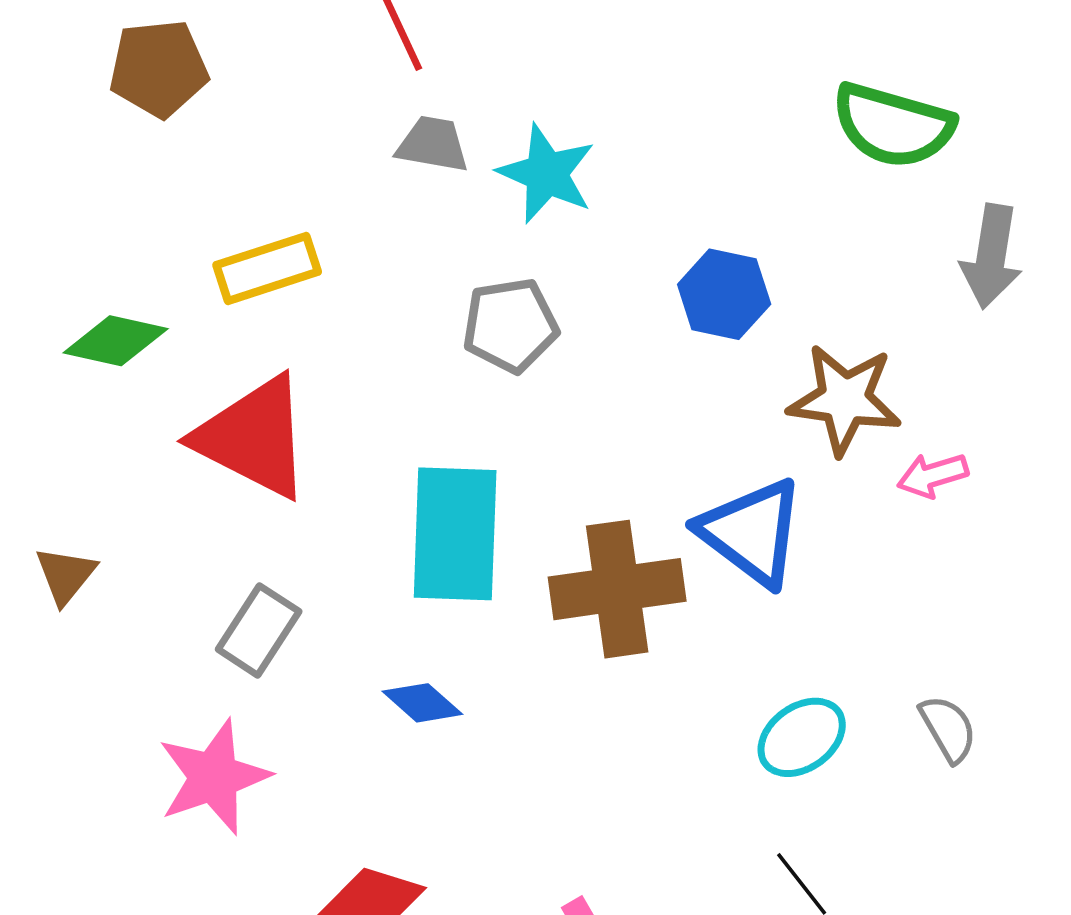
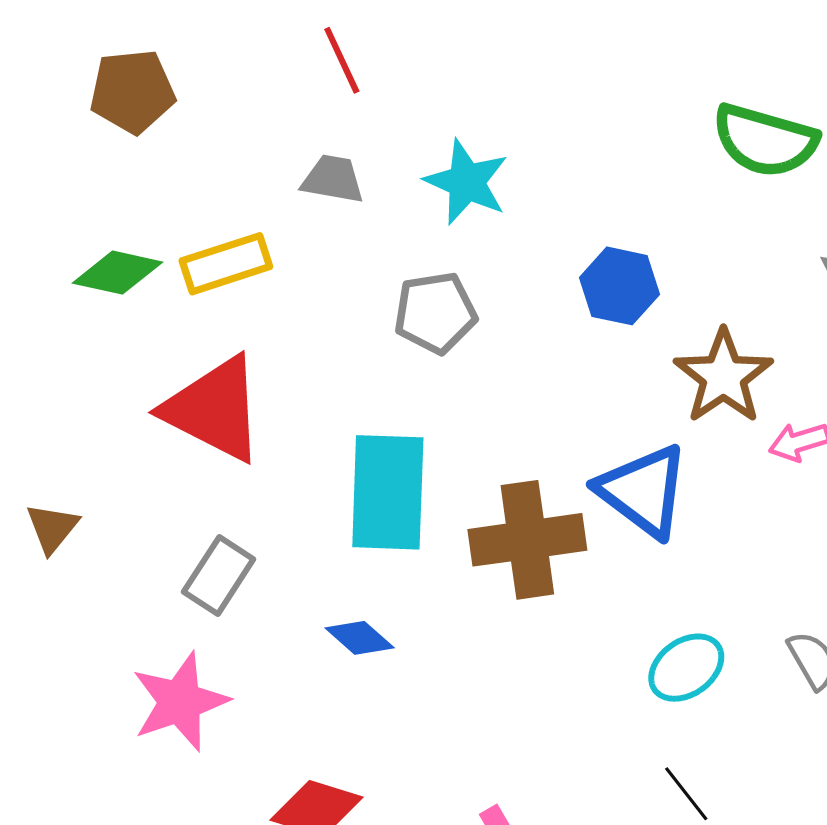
gray trapezoid: (433, 144) -> (333, 179), moved
green diamond: (116, 341) -> (118, 273), moved
brown star: (845, 399) -> (723, 377), turned 30

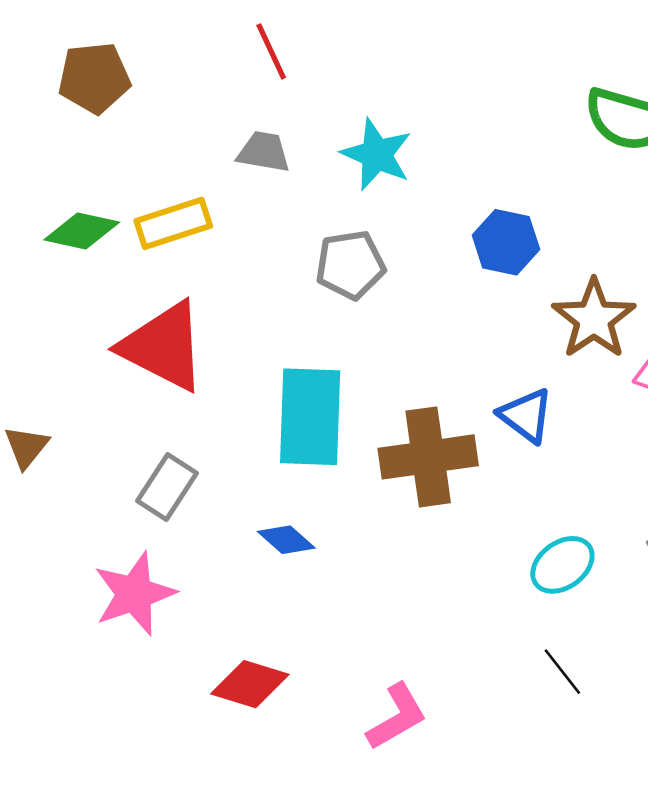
blue triangle: (643, 491) -> (526, 416), size x0.7

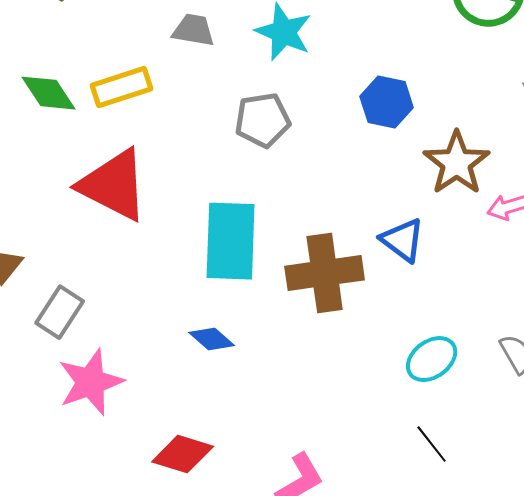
green diamond: (82, 231) -> (49, 93), turned 44
gray rectangle: (167, 487) -> (60, 312), moved

